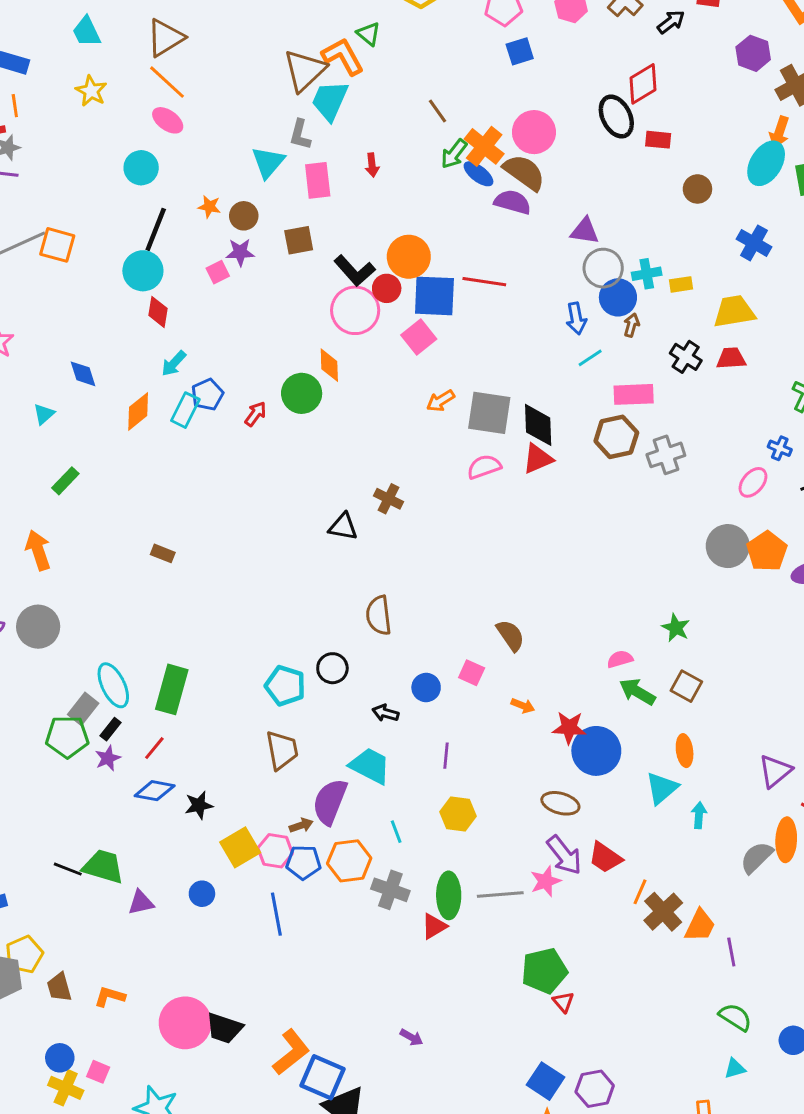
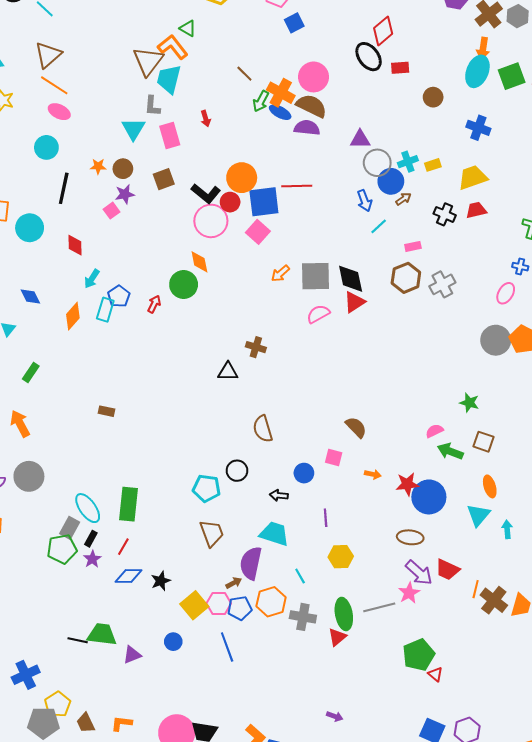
cyan circle: (143, 271) -> (30, 228), moved
brown arrow: (631, 325) -> (403, 199), turned 49
pink rectangle: (634, 394) -> (413, 246), size x0.6

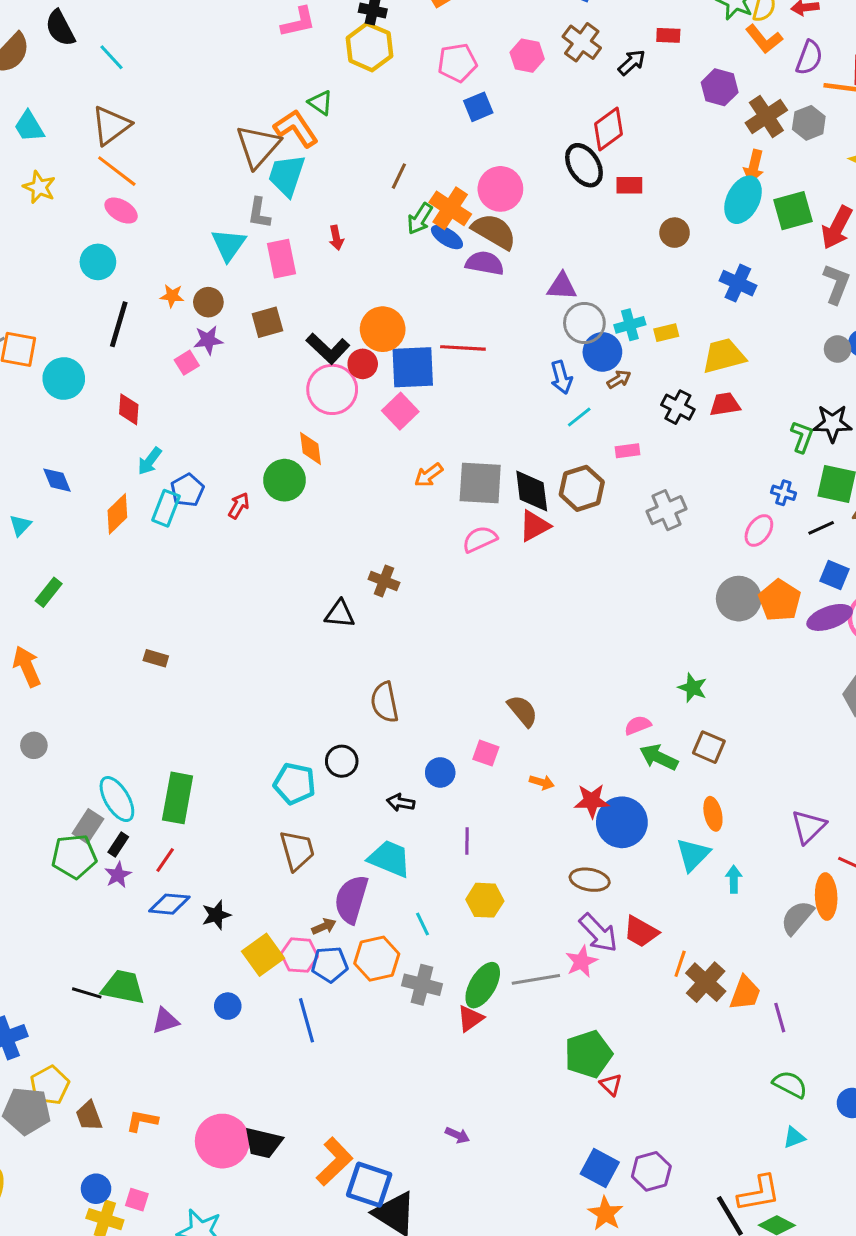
brown line: (244, 74) -> (399, 176), turned 66
brown hexagon: (406, 278) -> (582, 488), moved
gray circle: (29, 476) -> (34, 745), size x0.6
green ellipse: (344, 614) -> (483, 985), turned 36

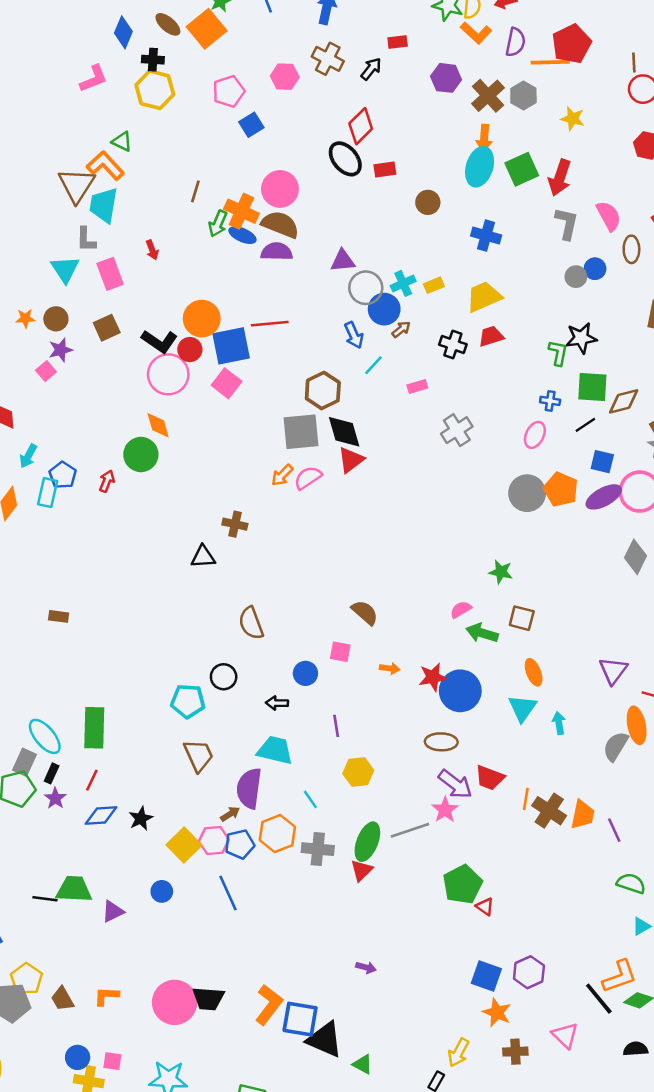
orange arrow: (429, 475) -> (282, 475), moved
brown hexagon: (582, 488) -> (323, 391), moved

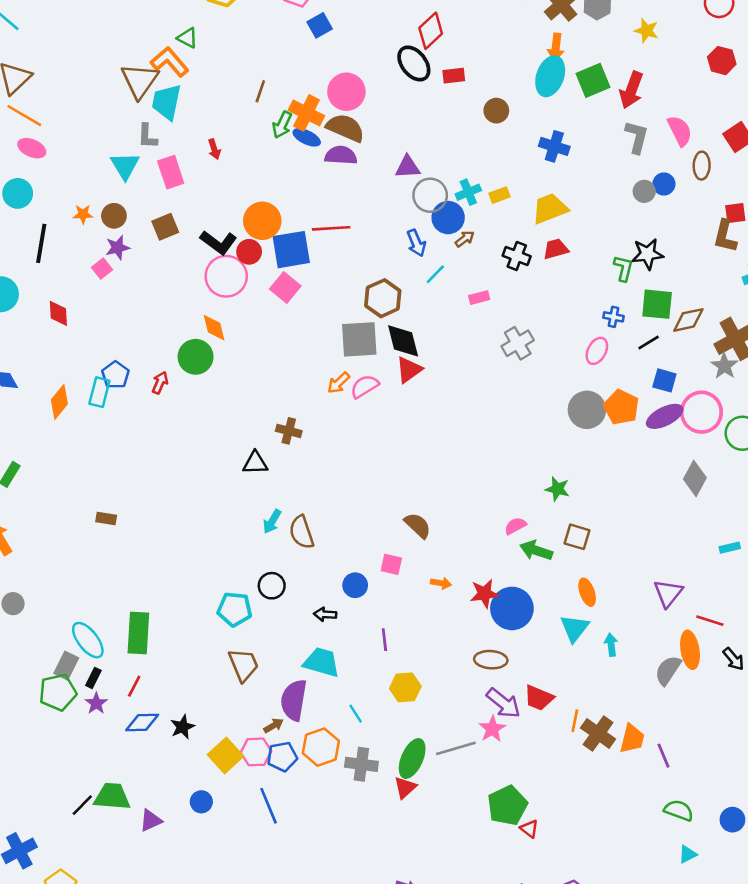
cyan arrow: (28, 456) -> (272, 521), moved
black line: (45, 899) -> (82, 805), turned -55

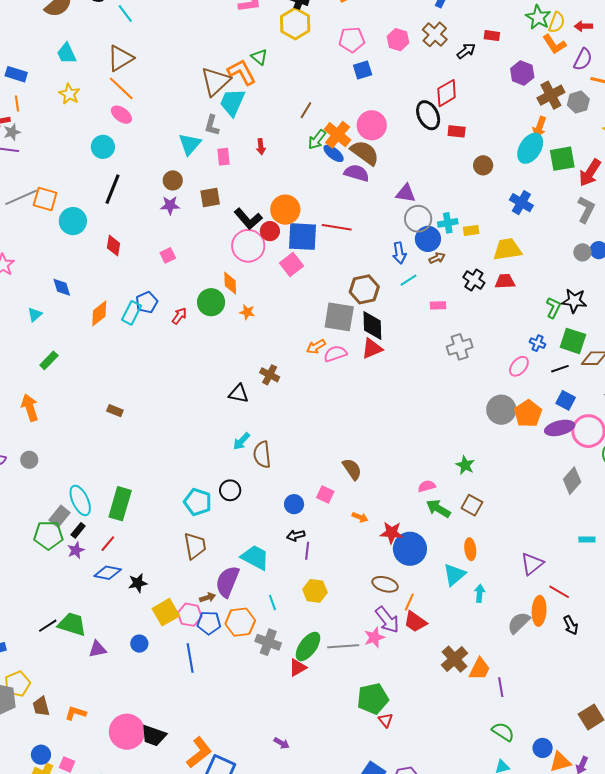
pink rectangle: (171, 172) -> (224, 157), size x0.7
orange star: (83, 214) -> (247, 312), moved
pink square: (102, 269) -> (168, 255), moved
black arrow: (325, 614) -> (296, 536), moved, turned -30
orange line: (575, 721) -> (409, 602), moved

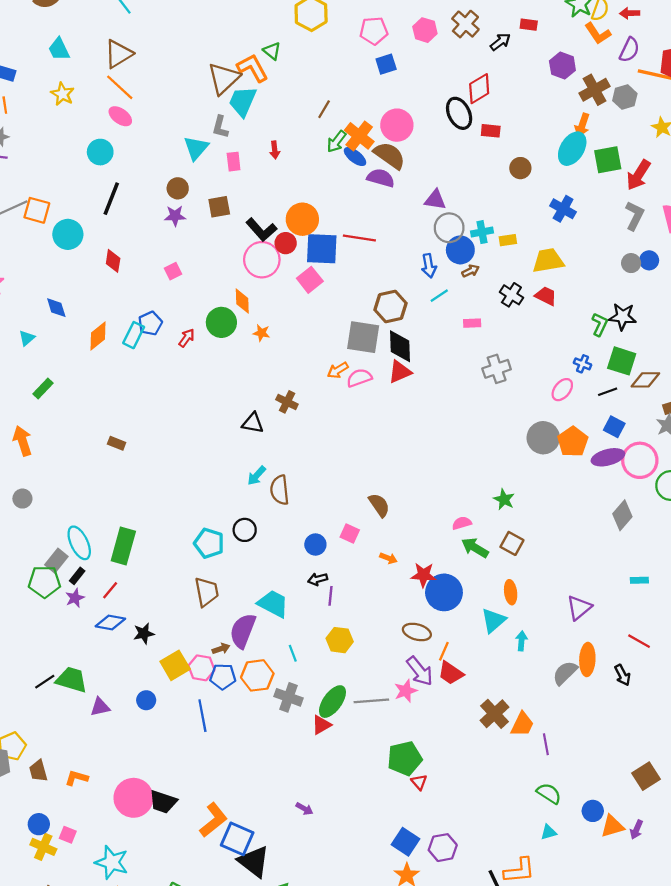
red trapezoid: (505, 281) -> (546, 296), turned 30
red line: (559, 592) -> (639, 641), moved

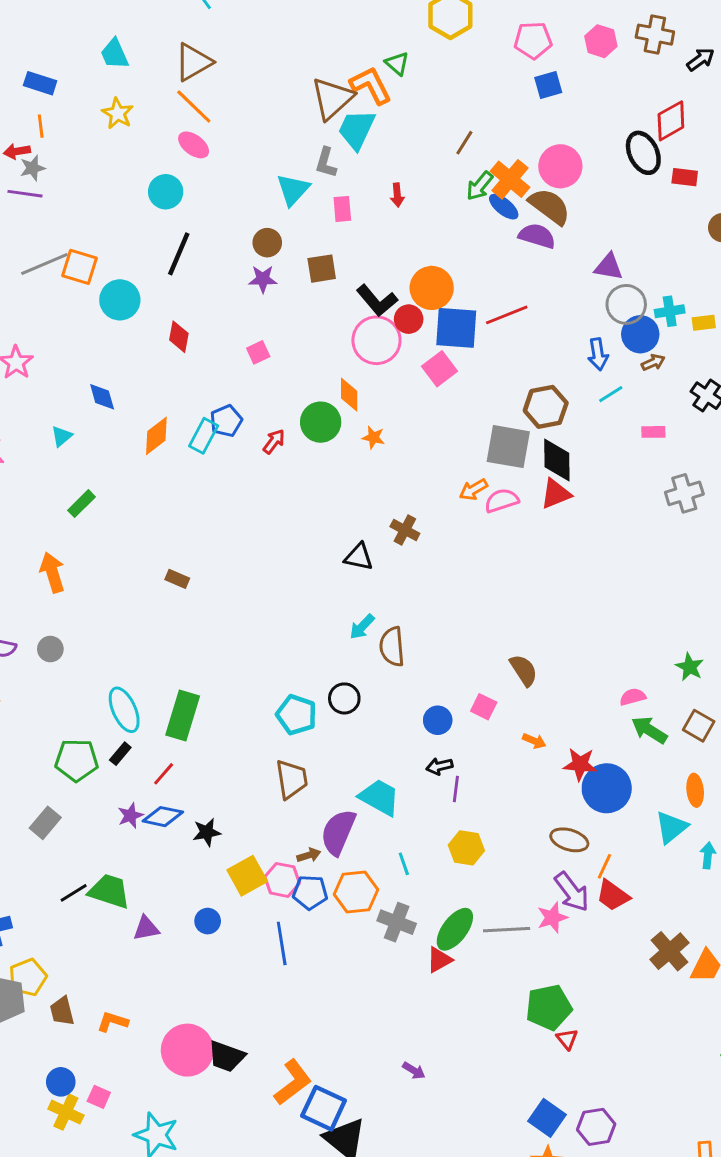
brown cross: (465, 24) -> (655, 35), turned -32
red line: (359, 238) -> (507, 315), turned -32
gray rectangle: (56, 561) -> (45, 823), moved
purple star: (75, 598) -> (130, 816), moved

